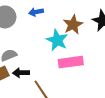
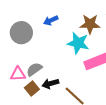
brown star: (73, 25) -> (90, 24), turned -30

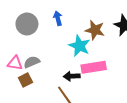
blue arrow: (51, 20) -> (58, 18), turned 88
black arrow: (50, 84) -> (72, 76), moved

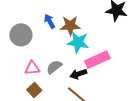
brown star: (95, 30) -> (70, 26), moved
gray semicircle: (32, 62) -> (54, 67), moved
pink triangle: (15, 63) -> (32, 68), moved

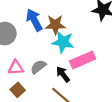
blue arrow: (50, 21) -> (34, 20), size x1.5
black arrow: (78, 74) -> (63, 74), turned 70

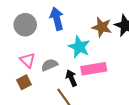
brown star: (55, 25) -> (102, 27), moved
pink triangle: (16, 68) -> (28, 60), turned 35

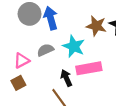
gray circle: (25, 25) -> (30, 14), moved
pink triangle: (28, 60) -> (22, 61), turned 49
gray semicircle: (49, 65) -> (45, 50), moved

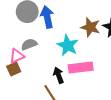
gray semicircle: (45, 50) -> (29, 44), moved
brown square: (18, 83) -> (14, 69), moved

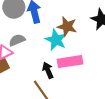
brown star: (90, 27) -> (67, 27), moved

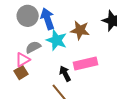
cyan star: (56, 40) -> (57, 40), moved

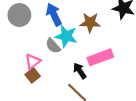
gray circle: (28, 16) -> (19, 15), moved
gray semicircle: (33, 47) -> (53, 46), moved, turned -98

